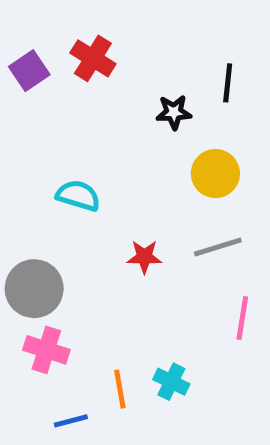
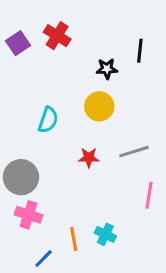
yellow circle: (215, 174) -> (99, 106), moved
cyan semicircle: (78, 196) -> (48, 120), turned 92
blue line: (71, 421) -> (44, 258), turned -30

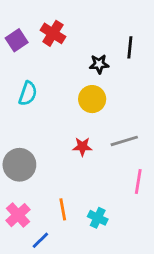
cyan semicircle: (48, 120) -> (28, 93), moved
pink cross: (29, 215) -> (18, 215), moved, turned 30
orange line: (74, 239) -> (63, 209), moved

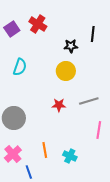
blue line: (40, 240) -> (29, 172), turned -64

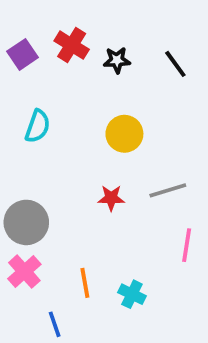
black line: (93, 34) -> (175, 64), turned -42
black star: (71, 46) -> (117, 60), moved
pink cross: (13, 154) -> (24, 272), moved

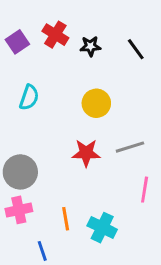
red star: (111, 198) -> (86, 153), size x1.4
pink cross: (24, 272) -> (19, 210), turned 30
cyan cross: (132, 294) -> (102, 228), size x1.4

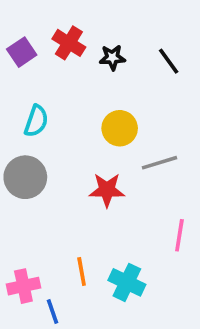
gray line: (130, 147) -> (160, 163), moved
gray circle: (20, 172) -> (25, 177), moved
pink cross: (19, 210) -> (23, 286), moved

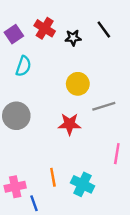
black line: (169, 61) -> (104, 29), moved
cyan semicircle: (36, 121) -> (23, 66), moved

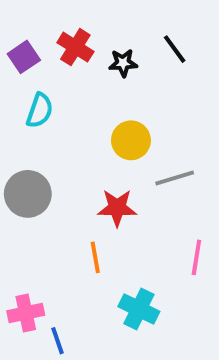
orange line: (53, 177) -> (95, 257), moved

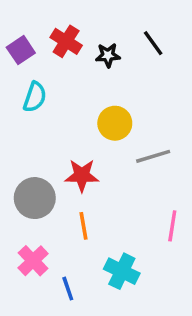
gray circle: (28, 194) -> (35, 198), moved
red star: (117, 208) -> (82, 175), moved
pink cross: (26, 313) -> (33, 261), moved, turned -32
blue line: (58, 341) -> (68, 289), moved

